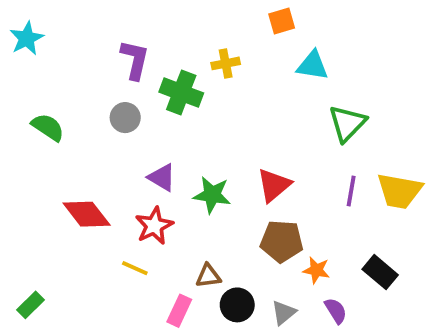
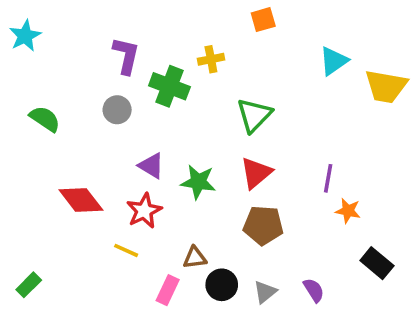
cyan triangle: (313, 65) -> (334, 61), moved, turned -44
green triangle: (347, 123) -> (254, 115), moved
yellow trapezoid: (399, 191) -> (386, 86), moved
orange star: (316, 270) -> (348, 211), moved
black rectangle: (380, 272) -> (377, 263), moved

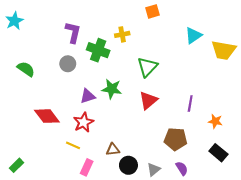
purple triangle: (151, 166) -> (88, 96), turned -49
green star: (198, 182) -> (112, 89), moved
orange star: (348, 211) -> (215, 121), moved
brown pentagon: (263, 225) -> (176, 139), moved
pink rectangle: (168, 290) -> (87, 167), moved

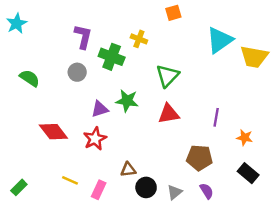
yellow cross: (122, 34) -> (139, 39), turned 32
cyan triangle: (193, 36) -> (220, 40), size x1.4
red triangle: (148, 100) -> (169, 114), turned 30
yellow line: (73, 145) -> (70, 180), moved

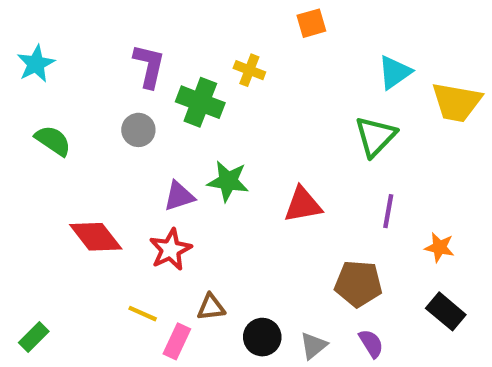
cyan star: (17, 24) -> (36, 64), moved
cyan triangle: (220, 40) -> (395, 72), size x0.7
green triangle: (167, 76) -> (375, 136), moved
brown triangle: (128, 170) -> (211, 307), moved
yellow line: (70, 180) -> (143, 314), moved

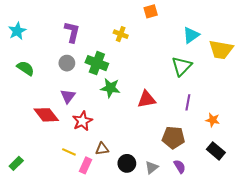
green cross: (200, 102) -> (97, 63), moved
purple triangle: (179, 196) -> (68, 96), moved, turned -35

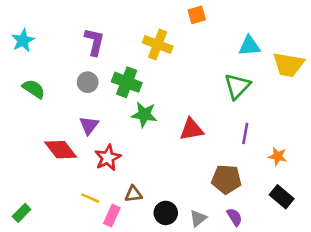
yellow cross: (121, 34) -> (158, 44), size x1.5
cyan triangle: (191, 35) -> (249, 46), turned 30

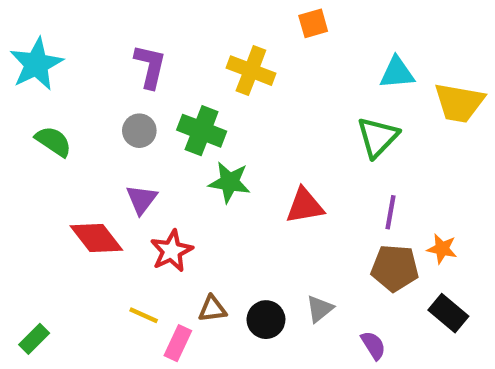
cyan star: (23, 40) -> (36, 64), size x1.4
brown pentagon: (226, 179) -> (395, 268), moved
black circle: (166, 213) -> (266, 320), moved
gray triangle: (198, 218) -> (320, 309), moved

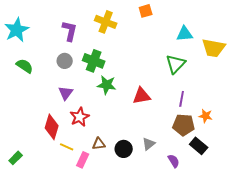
yellow cross: (251, 71) -> (106, 22), moved
red diamond: (96, 238) -> (52, 127), moved, turned 55
black rectangle: (448, 313) -> (199, 146), moved

